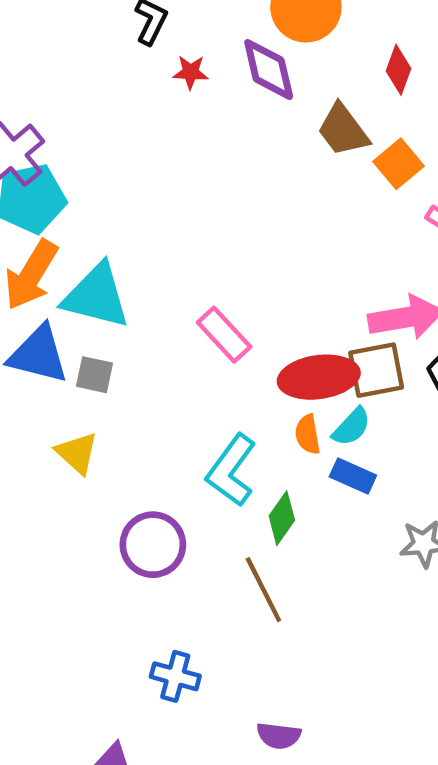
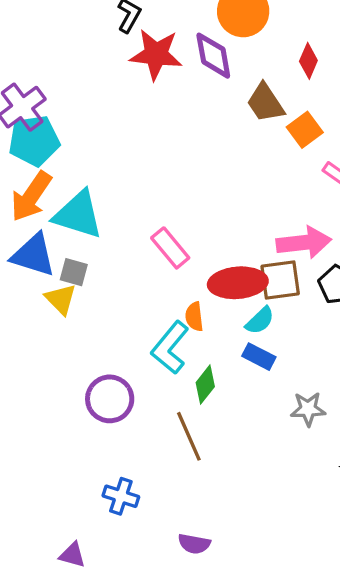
red star: (191, 72) -> (156, 54), size x2.0
orange semicircle: (308, 434) -> (194, 317), moved
yellow triangle: (77, 453) -> (61, 299), moved

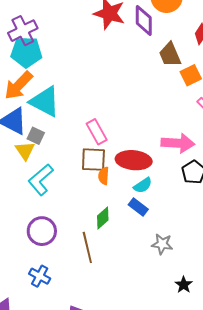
brown square: (280, 280) -> (93, 160), moved
cyan L-shape: (170, 348) -> (41, 180), moved
purple circle: (110, 399) -> (42, 231), moved

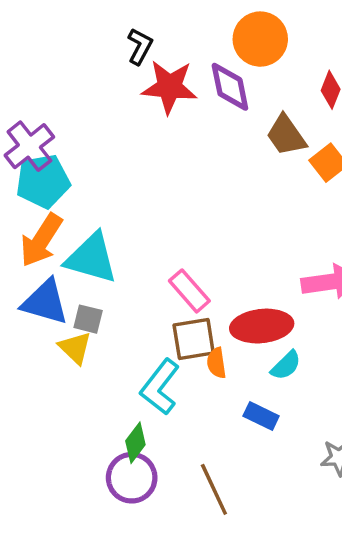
cyan L-shape: (41, 180) -> (160, 387), moved
blue rectangle: (138, 207) -> (261, 416), moved
green diamond: (103, 218) -> (135, 443), moved

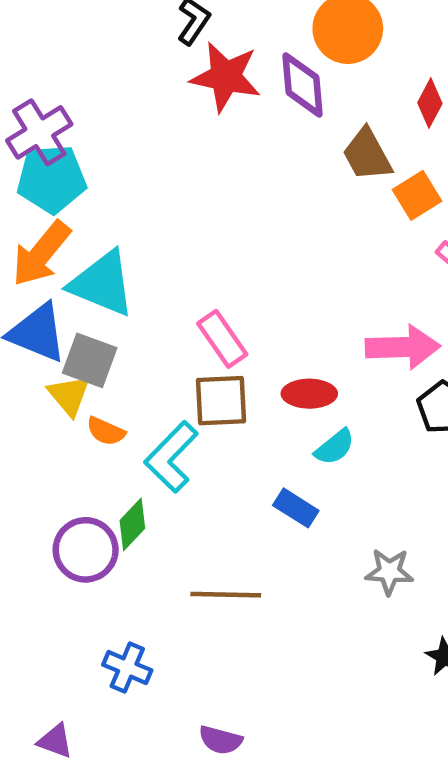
gray square: (88, 319) -> (90, 360), size x1.4
red ellipse: (262, 326) -> (309, 394), size x0.7
orange semicircle: (217, 363) -> (106, 431), moved, turned -64
purple circle: (132, 478) -> (86, 550), moved
brown line: (214, 489) -> (226, 595), turned -70

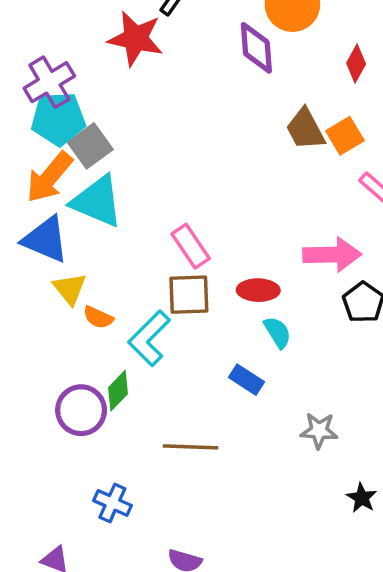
red star: (226, 77) -> (136, 38), moved
brown trapezoid: (367, 155) -> (305, 129), moved
gray square: (90, 360) -> (90, 146), moved, turned 33
cyan semicircle: (335, 447) -> (277, 332), turned -84

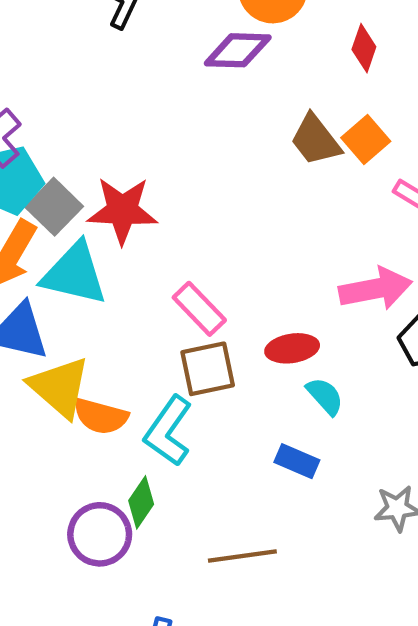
red star: (136, 38) -> (122, 210), moved
purple diamond: (256, 48) -> (238, 50), turned -74
yellow triangle: (70, 289) -> (60, 387), size x1.5
orange semicircle: (98, 317) -> (101, 416), size x1.4

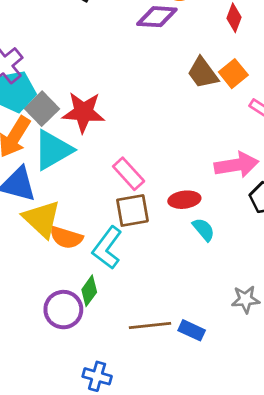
cyan triangle: (74, 274) -> (53, 150), turned -45
blue rectangle: (297, 461) -> (192, 330), moved

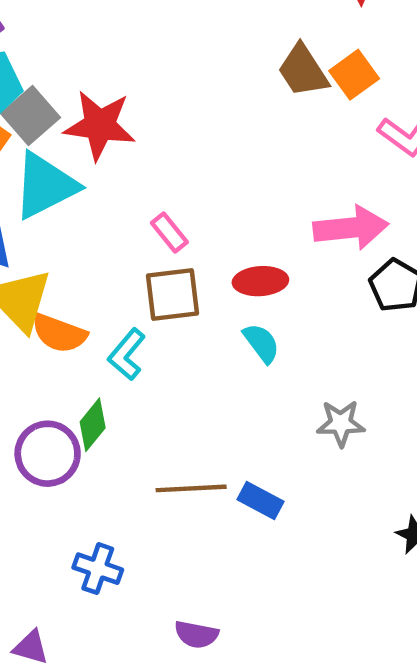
pink rectangle: (129, 174) -> (169, 233), size x0.7
cyan semicircle: (204, 229) -> (261, 343), moved
cyan L-shape: (107, 248) -> (127, 354), size x0.7
gray star: (246, 299) -> (341, 423), moved

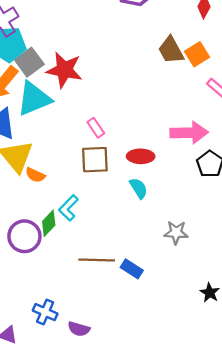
orange semicircle: (59, 333) -> (35, 175), size x0.7
cyan L-shape: (127, 354) -> (69, 208), moved
blue cross: (98, 569) -> (45, 312), moved
purple semicircle: (196, 634) -> (79, 329), moved

